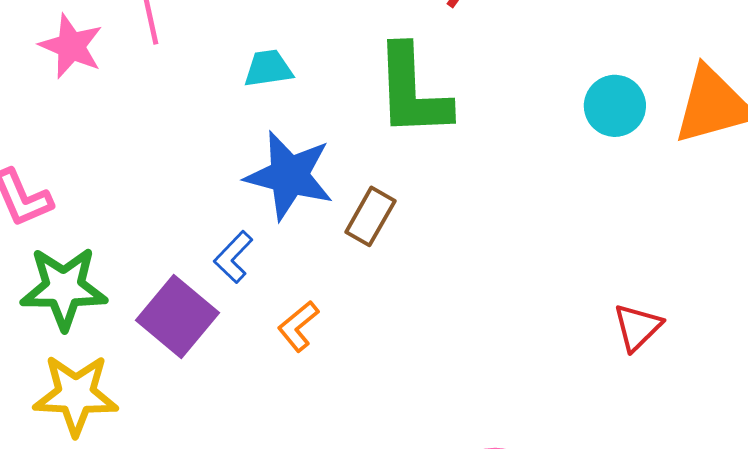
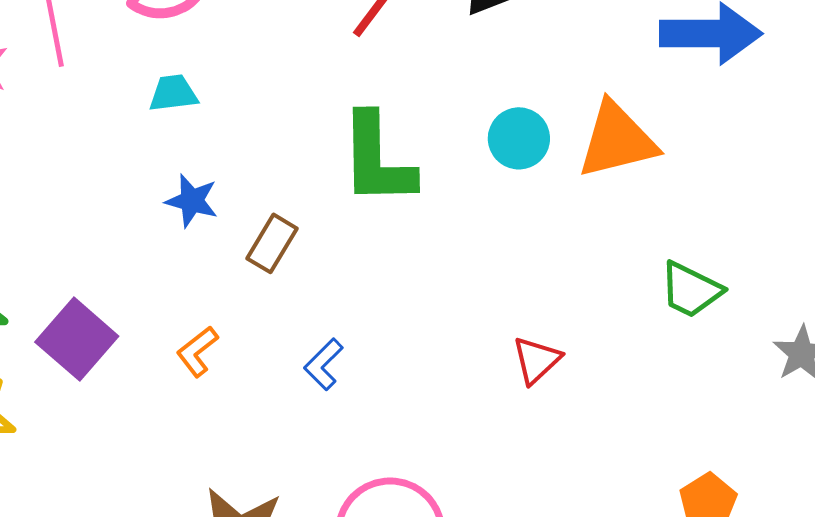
green L-shape: (412, 91) -> (377, 160), moved
blue star: (289, 176) -> (192, 201), size x0.6
blue L-shape: (233, 257) -> (324, 364), moved

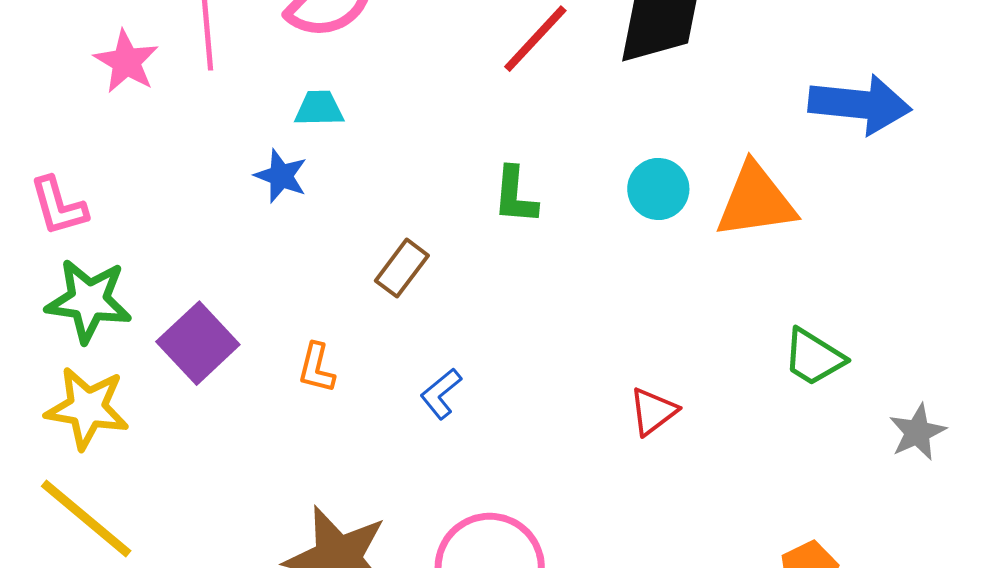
green L-shape: (377, 160) -> (515, 195), size x0.6
blue star: (192, 201) -> (281, 176), moved
orange L-shape: (197, 351) -> (316, 368), turned -44

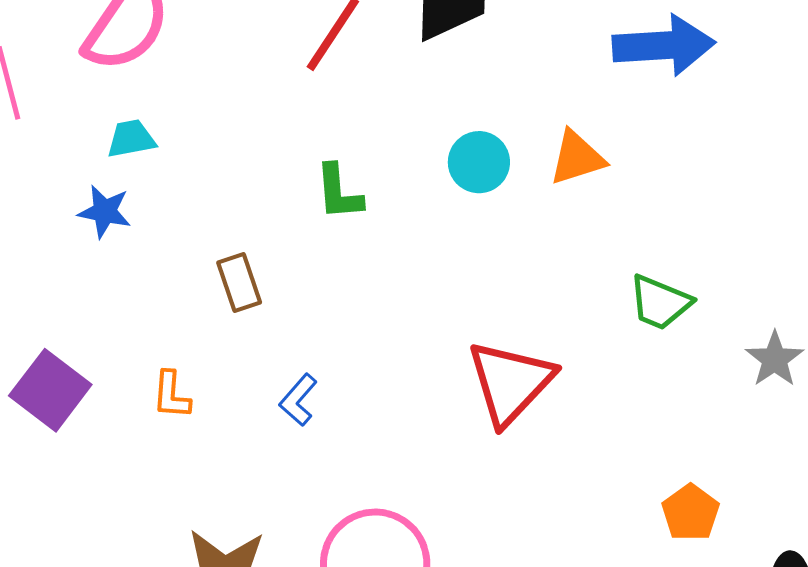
orange triangle: (756, 201) -> (577, 158), size x0.7
brown rectangle: (402, 268) -> (239, 282), turned -46
red triangle: (653, 411) -> (510, 382), size x1.8

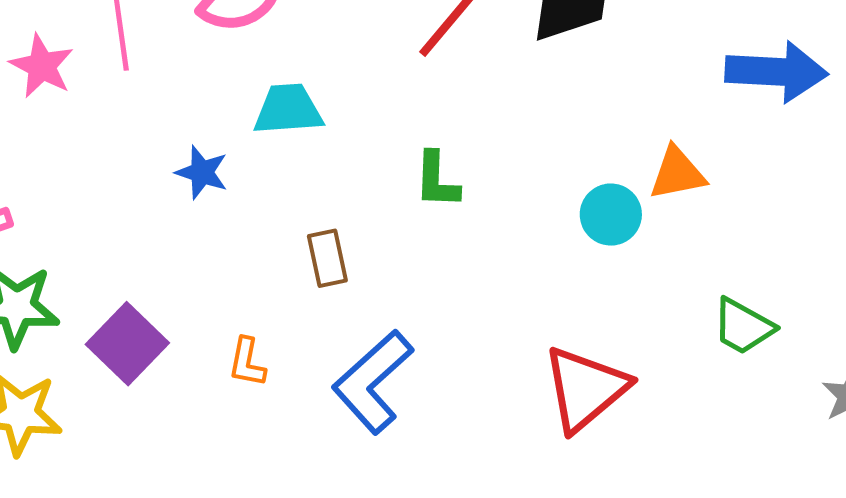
cyan trapezoid: (131, 139) -> (288, 109), moved, size x1.4
cyan circle: (479, 162) -> (611, 215), moved
blue L-shape: (298, 400) -> (373, 382), size x2.0

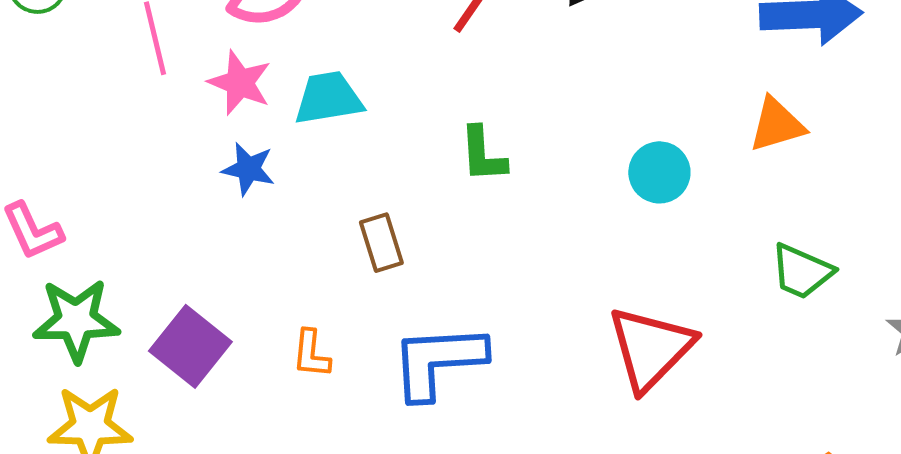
pink star: (42, 66) -> (240, 83), moved
orange triangle: (677, 173) -> (777, 125), moved
blue L-shape: (373, 382) -> (438, 361), turned 44

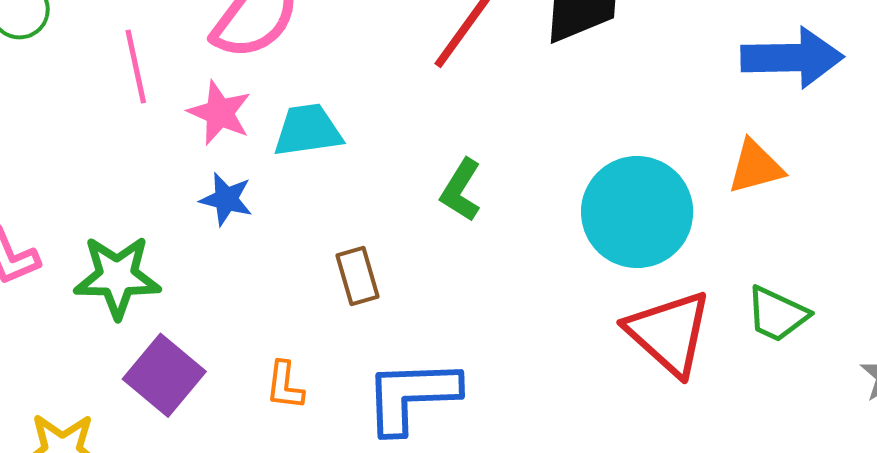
green L-shape: (483, 155) -> (461, 190), turned 34
cyan circle: (659, 172) -> (637, 212), size x1.8
green star: (76, 320) -> (117, 277), moved
red triangle: (651, 348) -> (669, 333), moved, turned -34

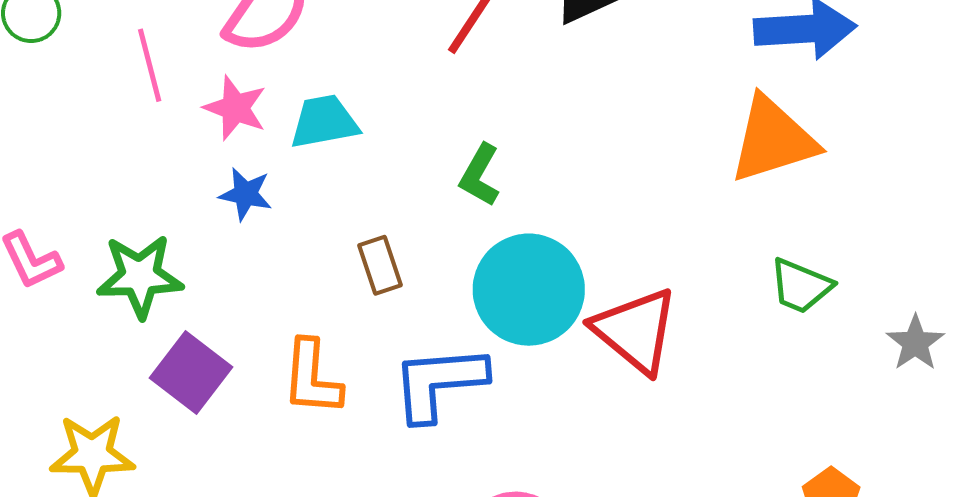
orange triangle: (756, 167) -> (773, 140), size x1.6
cyan circle: (637, 212) -> (529, 290), moved
red triangle: (669, 333) -> (635, 330), moved
orange L-shape: (285, 385) -> (312, 378), size x1.6

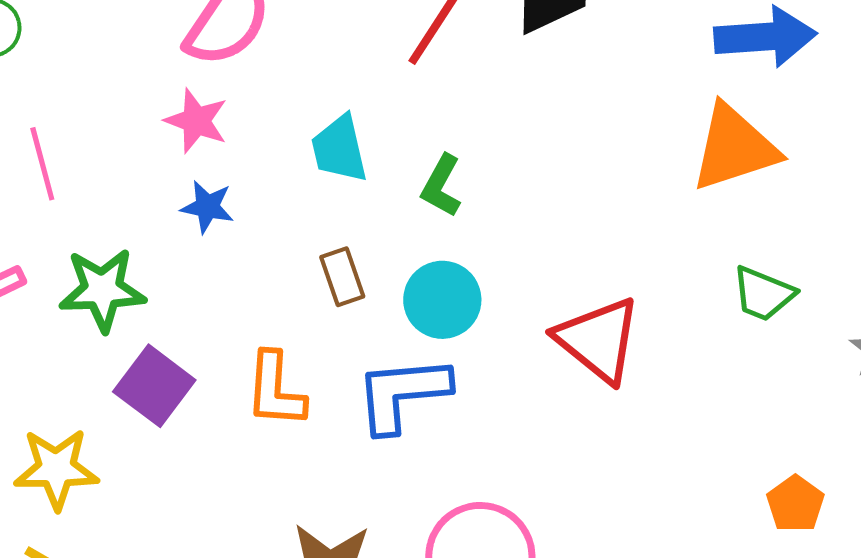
pink line: (150, 65) -> (42, 164), moved
cyan trapezoid: (324, 122) -> (339, 149), moved, turned -92
cyan circle: (529, 290) -> (442, 300), moved, size x0.7

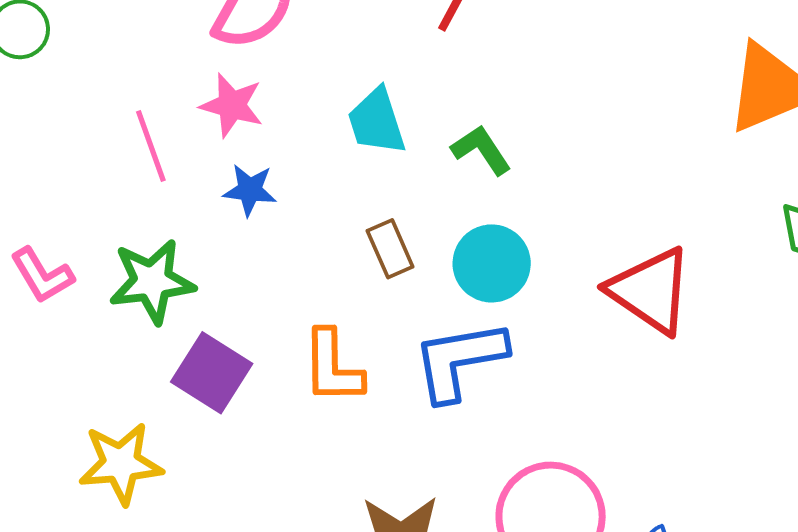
pink line: (42, 164) -> (151, 146), moved
green L-shape: (441, 186) -> (481, 150), turned 122

